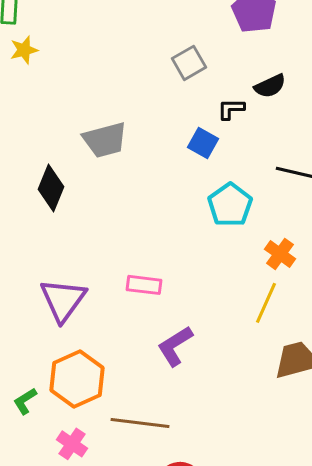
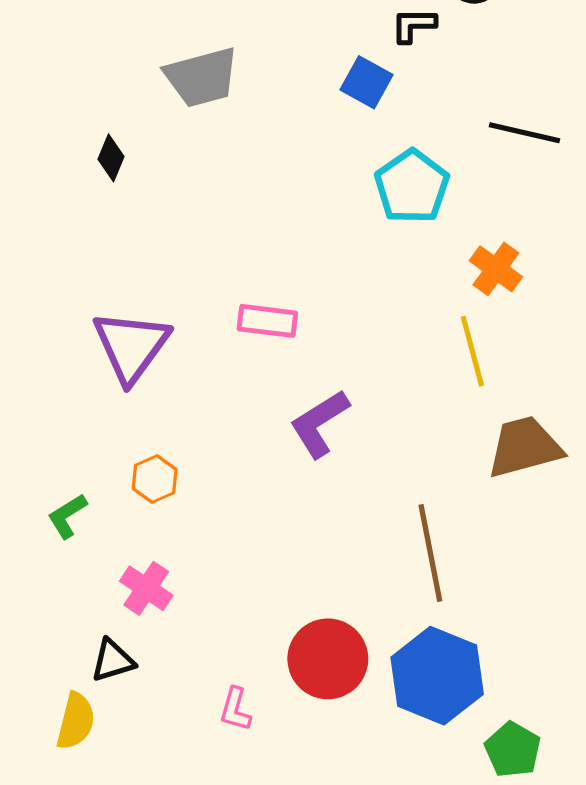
black diamond: (51, 188) -> (111, 158), size x0.6
yellow line: (266, 303) -> (472, 351), turned -39
orange hexagon: (77, 379) -> (155, 479), size x0.5
brown line: (140, 423) -> (430, 553), moved, turned 72

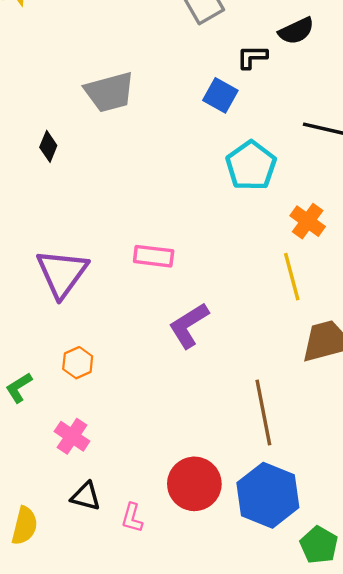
black triangle: (113, 661) -> (86, 496), moved, turned 32

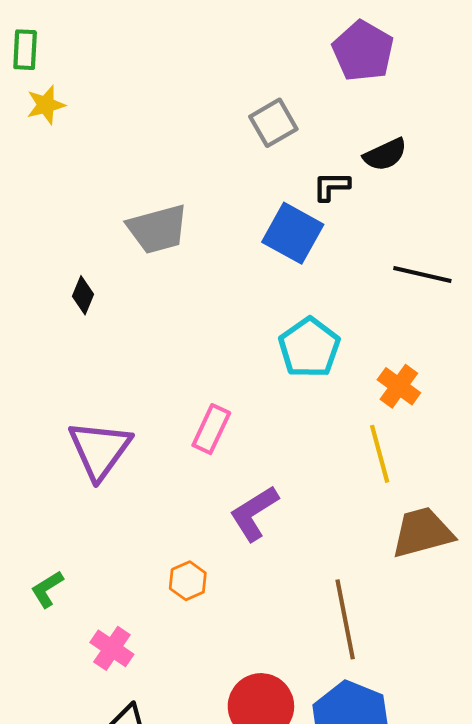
blue square: (220, 95) -> (293, 233), size x1.4
cyan pentagon: (251, 166) -> (309, 348), moved
pink rectangle: (154, 256) -> (211, 429), turned -72
orange hexagon: (78, 363) -> (188, 581), moved

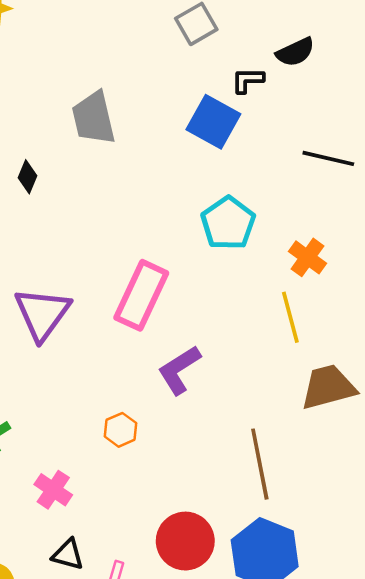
gray trapezoid: (158, 229) -> (94, 118), turned 92
pink rectangle: (211, 429) -> (141, 295), size x1.6

